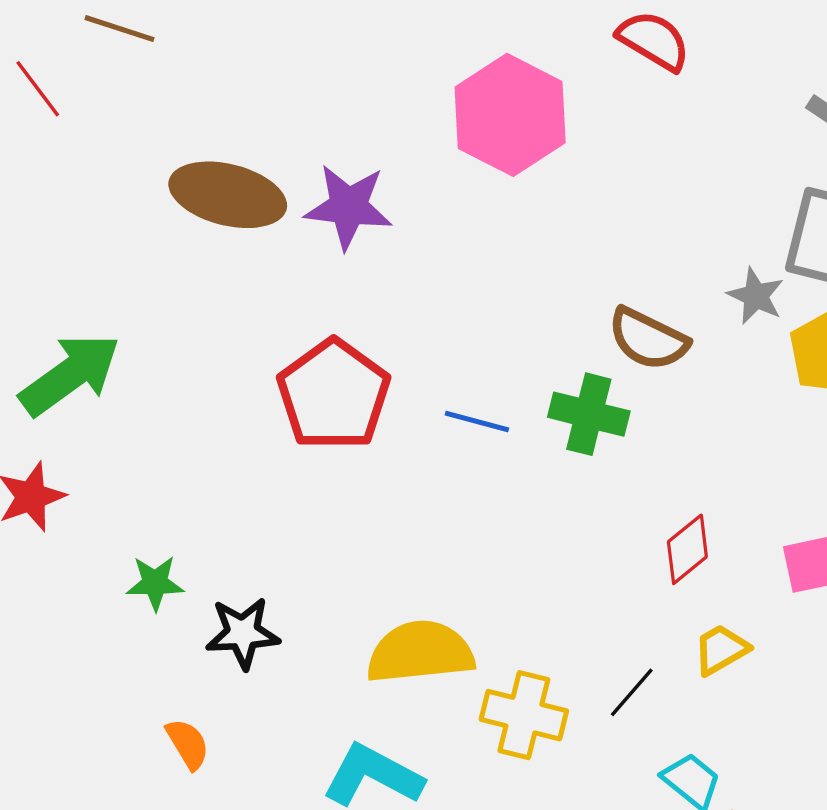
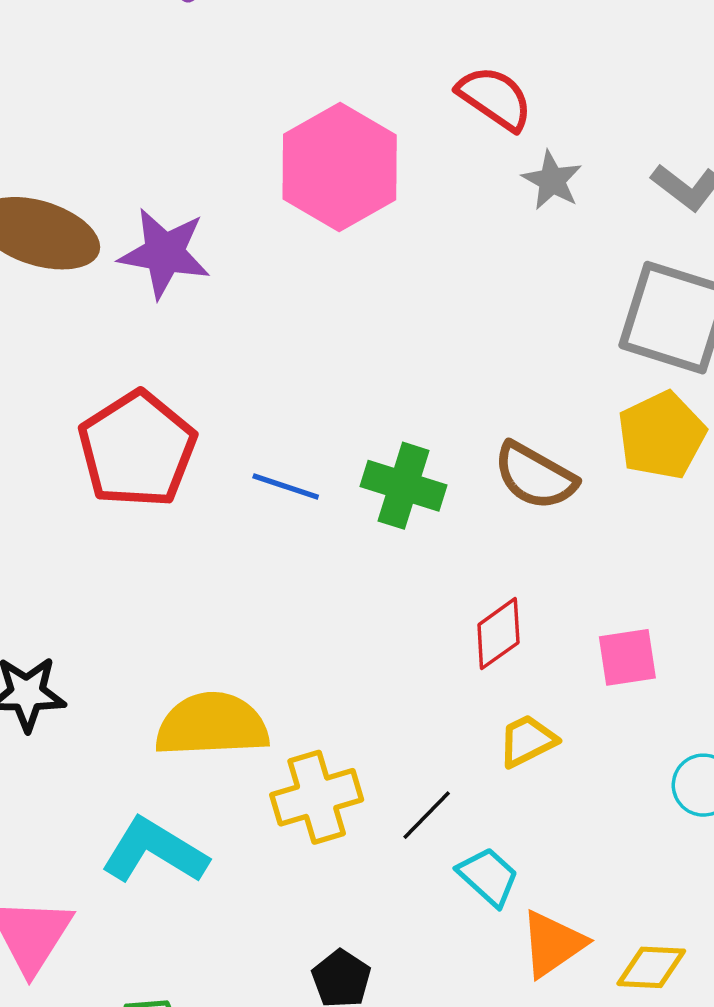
gray star: (756, 296) -> (552, 180), moved
brown semicircle: (648, 339) -> (535, 476), moved
black line: (632, 692) -> (427, 815), moved
yellow cross: (524, 715) -> (317, 797), turned -34

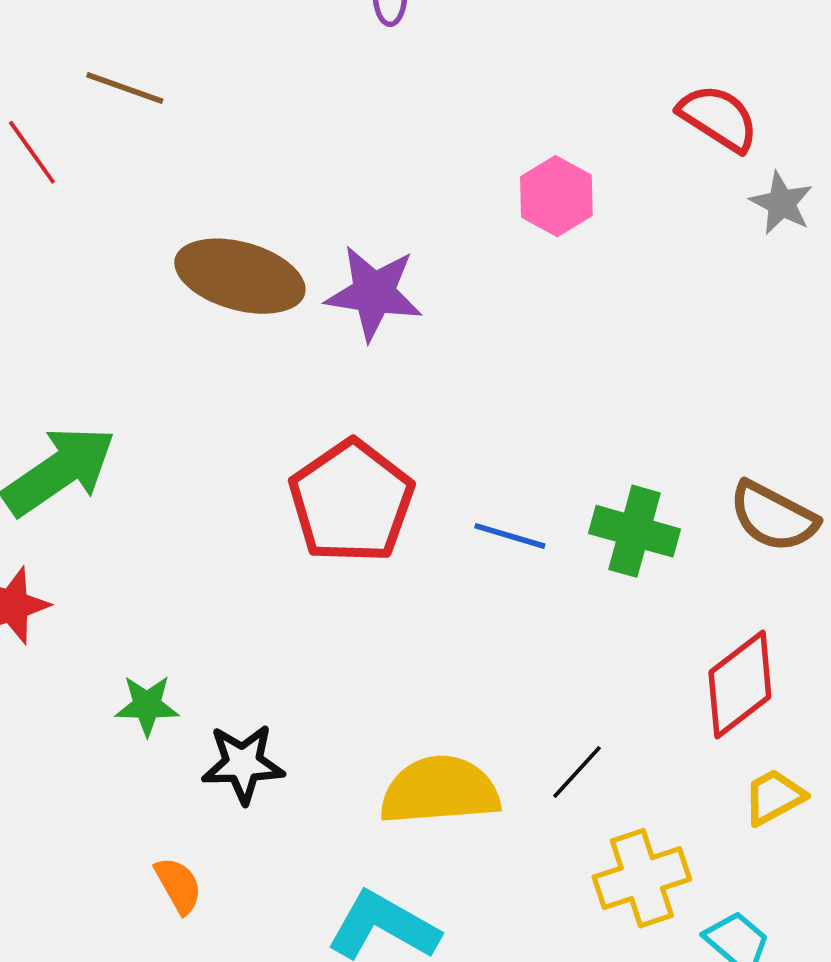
pink hexagon: (340, 167) -> (556, 196), size x0.6
red diamond: (498, 634) -> (740, 685), size x1.4
yellow cross: (317, 797) -> (642, 878), moved
black line: (427, 815) -> (577, 772), moved

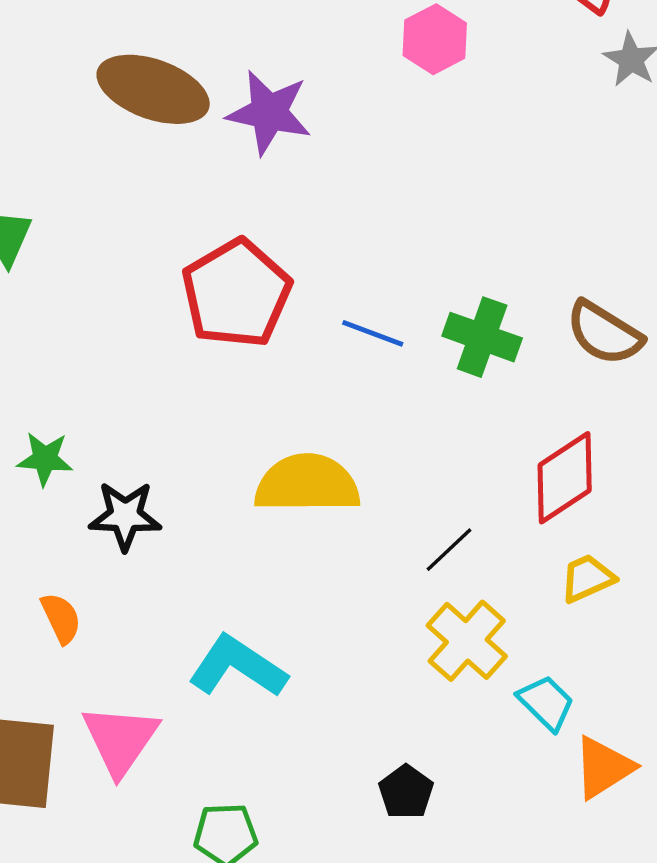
black line: (577, 772) -> (449, 550), moved
yellow semicircle: (440, 791) -> (307, 484), moved
yellow cross: (642, 878) -> (467, 641), turned -34

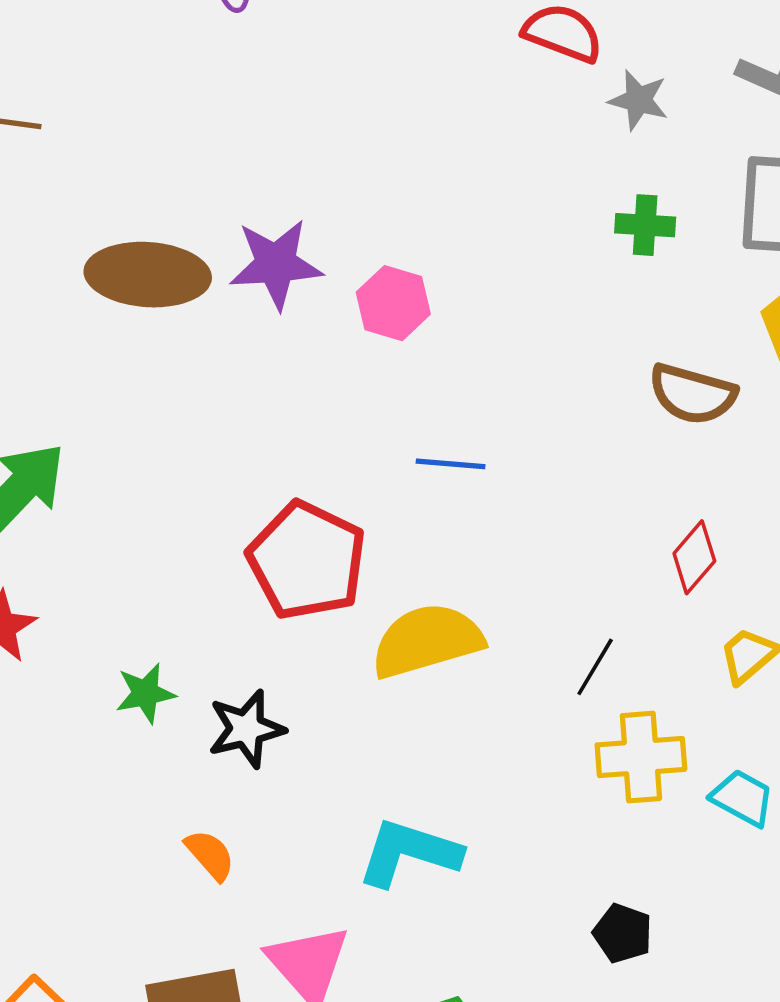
pink hexagon: (435, 39) -> (393, 303), moved
red pentagon: (236, 293) -> (307, 561), moved
green cross: (482, 337) -> (645, 225), moved, size x0.7
red diamond: (565, 478) -> (694, 557), size x0.7
yellow cross: (467, 641) -> (641, 757), turned -30

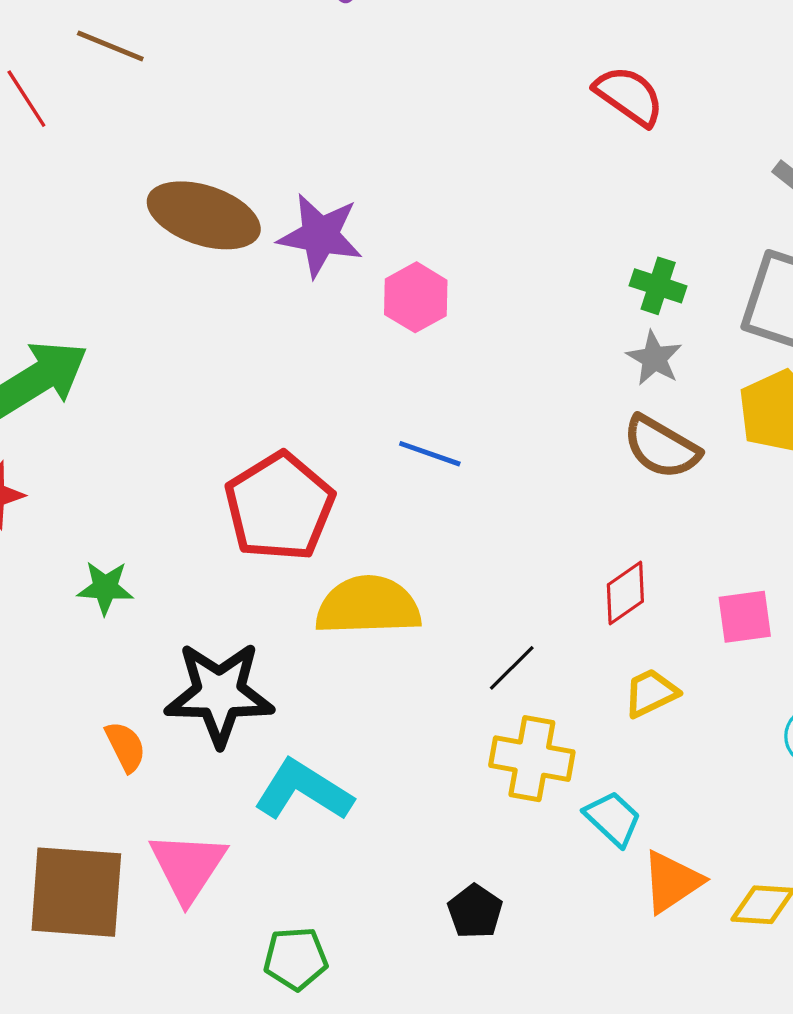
gray star: (638, 100) -> (654, 358), moved
black star: (246, 729) -> (219, 694), moved, size x1.5

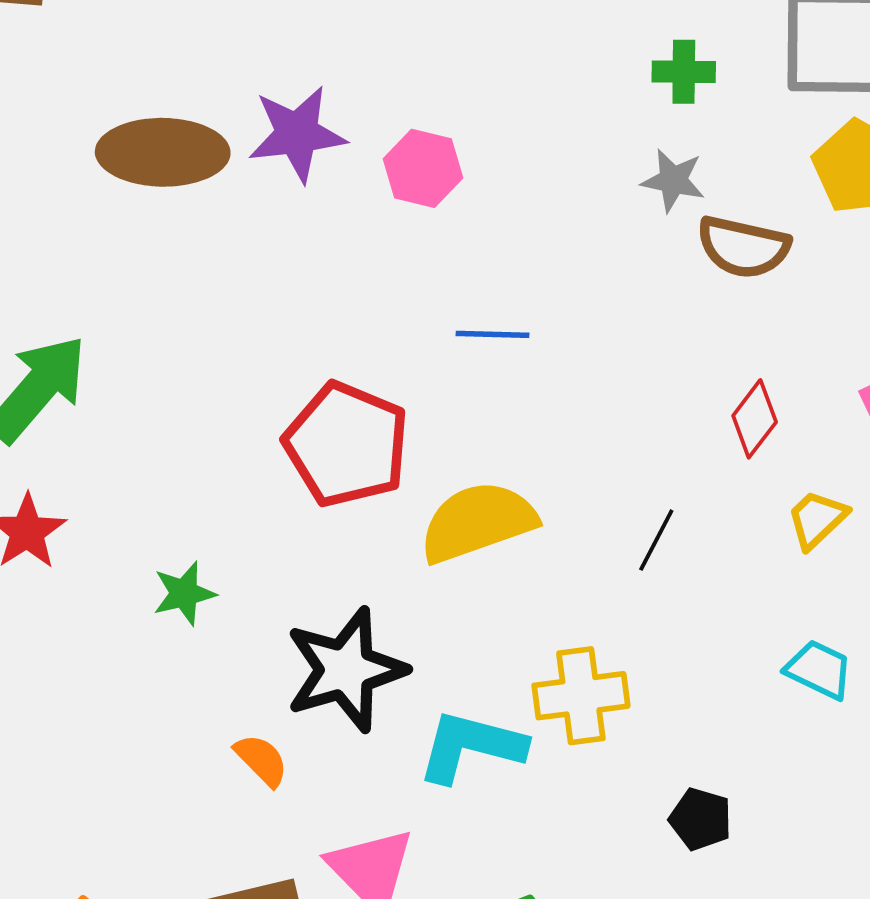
gray star: (654, 358) -> (673, 180), moved
yellow cross: (532, 759) -> (581, 696), moved

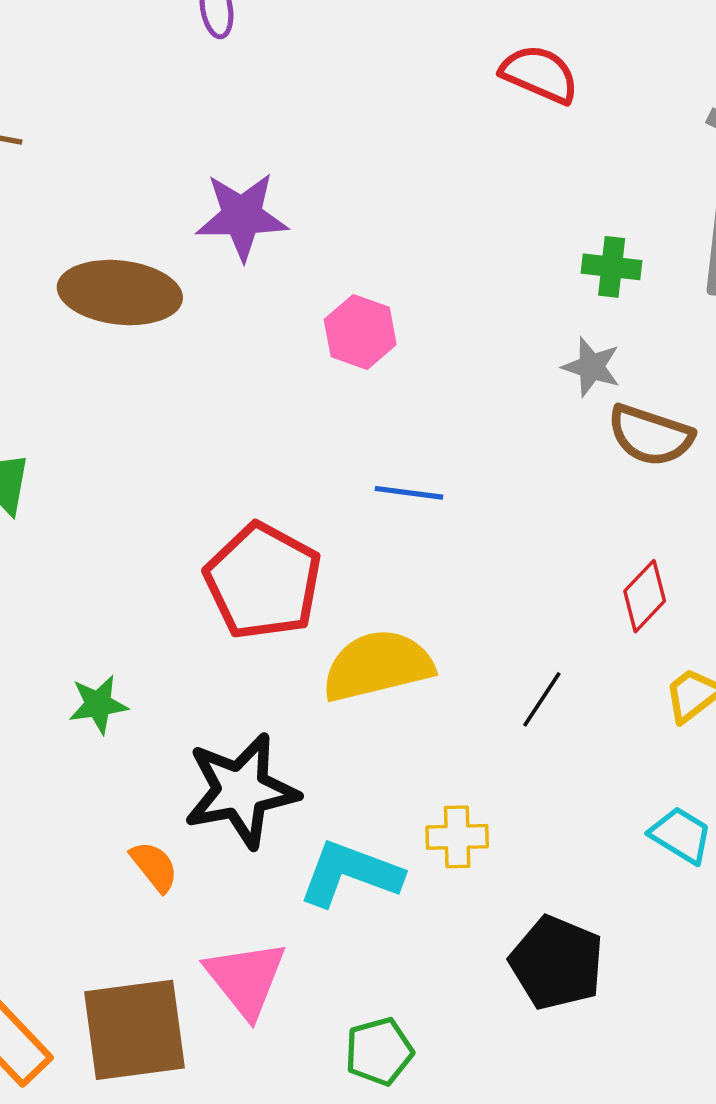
purple star: (297, 134) -> (242, 216), moved
yellow cross: (581, 696) -> (457, 837), size x0.7
black pentagon: (701, 819) -> (557, 963), size x1.6

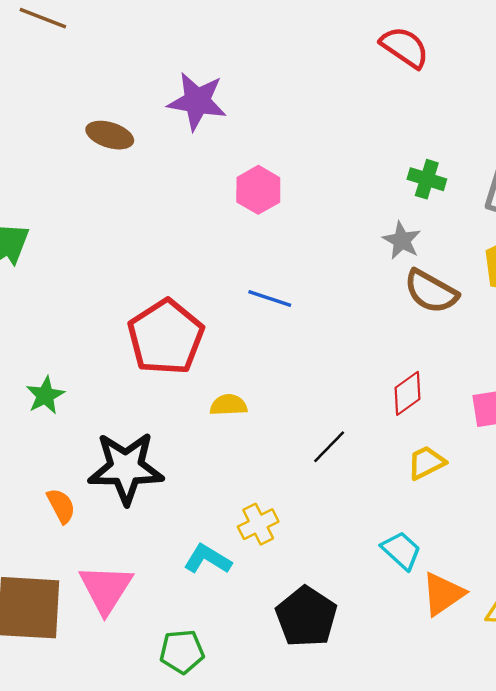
brown ellipse: (120, 293) -> (110, 135), size x0.6
yellow semicircle: (378, 666) -> (228, 405), size x0.5
green star: (98, 704) -> (45, 395), turned -30
yellow cross: (457, 837) -> (258, 524), turned -36
cyan L-shape: (350, 874) -> (208, 559), moved, size x0.7

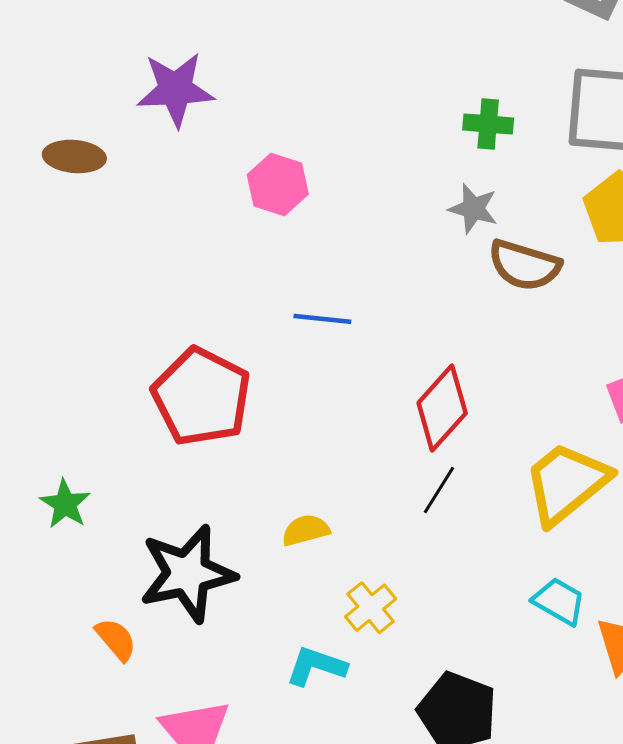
red diamond: (407, 393) -> (442, 408), moved, size x1.4
yellow semicircle: (228, 405) -> (306, 530), moved
yellow trapezoid: (426, 463) -> (566, 483), size x1.8

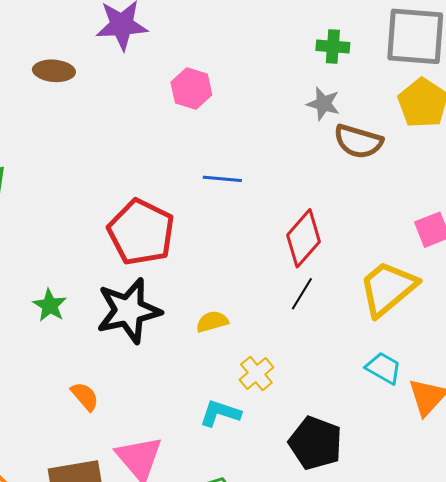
black star: (187, 573) -> (129, 311), moved

